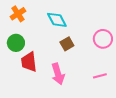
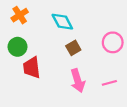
pink arrow: (58, 74) -> (78, 81), moved

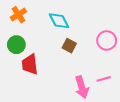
brown square: (73, 48) -> (69, 46), turned -32
pink arrow: (78, 81) -> (82, 87), moved

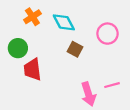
orange cross: (18, 15) -> (32, 17), moved
pink circle: (107, 40) -> (108, 34), moved

